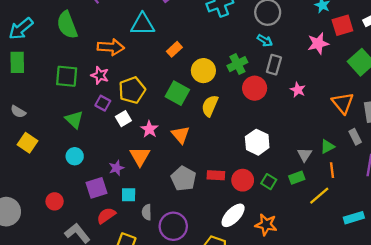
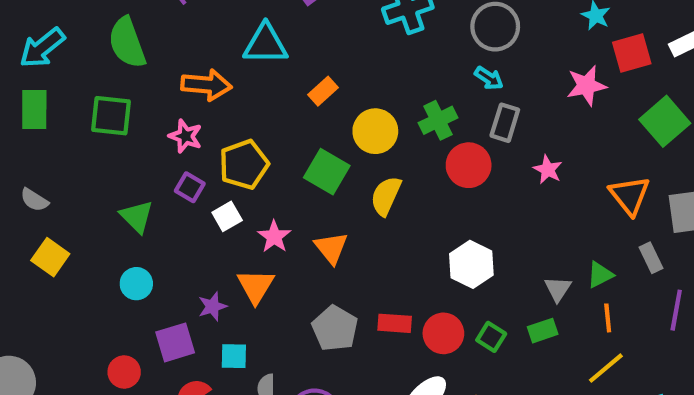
green square: (67, 76) -> (111, 116), moved
yellow line: (319, 196) -> (606, 368), moved
red circle: (55, 201) -> (124, 372), moved

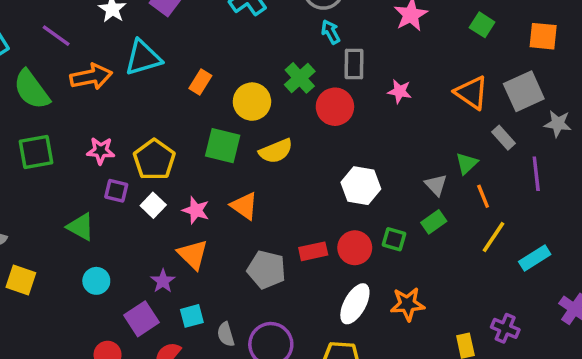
cyan arrow: (489, 78) -> (331, 32), turned -135
orange arrow: (206, 85) -> (91, 77), moved
green square: (665, 121) -> (482, 25), size x0.6
yellow semicircle: (386, 196) -> (276, 151), turned -120

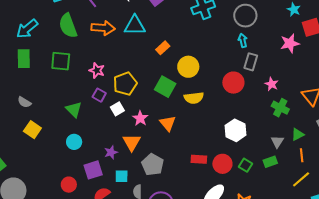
green cross: (300, 78) -> (280, 108), moved, turned -36
gray pentagon: (266, 270) -> (153, 165), moved

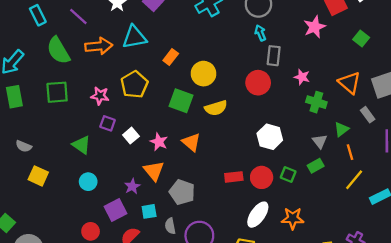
yellow pentagon: (125, 84) -> (134, 85), moved

